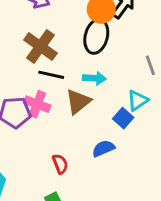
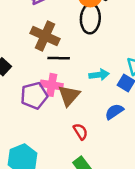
cyan arrow: (94, 78) -> (99, 75), moved
brown triangle: (78, 102) -> (69, 96), moved

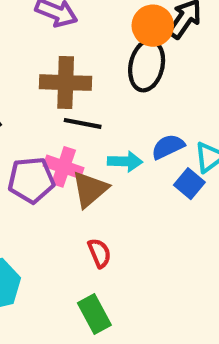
brown cross: (45, 36) -> (66, 83), turned -32
cyan arrow: (99, 75) -> (125, 161), moved
blue semicircle: (114, 112) -> (168, 147), moved

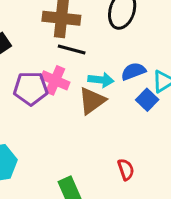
brown triangle: (90, 189) -> (92, 101), moved
red semicircle: (99, 253) -> (126, 169), moved

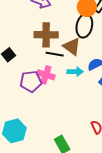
brown triangle: (92, 101) -> (72, 47), moved, turned -42

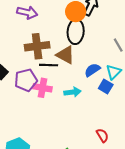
cyan arrow: (75, 72) -> (72, 92), moved
purple pentagon: (31, 81) -> (26, 80), moved

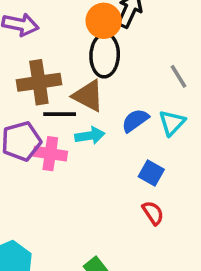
blue square: (106, 86) -> (151, 173), moved
cyan arrow: (72, 92) -> (90, 136), moved
red semicircle: (102, 135) -> (153, 213), moved

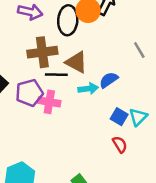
black ellipse: (105, 55) -> (68, 20), moved
cyan triangle: (172, 123) -> (138, 117), moved
cyan arrow: (90, 136) -> (88, 89), moved

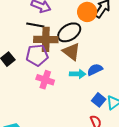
black ellipse: (68, 20) -> (69, 32), moved, turned 45
black line: (56, 75) -> (35, 25), moved
purple pentagon: (29, 93) -> (37, 55), moved

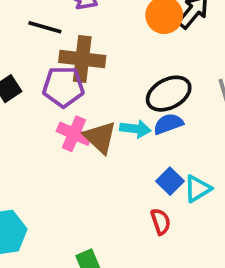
black line: (35, 25) -> (45, 27), moved
black ellipse: (69, 32) -> (169, 94), moved
brown triangle: (71, 52) -> (100, 137), moved

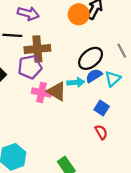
cyan triangle: (197, 189) -> (113, 79), moved

